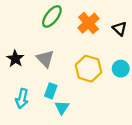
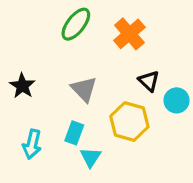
black triangle: (120, 29) -> (149, 81), moved
gray triangle: (45, 59) -> (84, 89), moved
yellow hexagon: (89, 69) -> (129, 122), moved

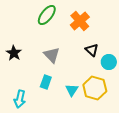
yellow hexagon: (129, 122) -> (95, 88), moved
cyan arrow: (32, 144) -> (20, 99), moved
cyan triangle: (90, 157) -> (72, 90), moved

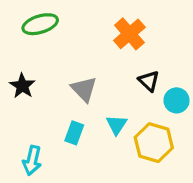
green ellipse: (47, 15) -> (40, 24), moved, turned 35
cyan triangle: (72, 90) -> (116, 125), moved

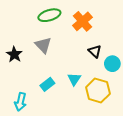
green ellipse: (40, 24) -> (49, 15), moved
gray triangle: (84, 89) -> (43, 45), moved
cyan rectangle: (74, 133) -> (47, 84), turned 32

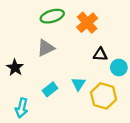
gray triangle: (43, 45) -> (46, 48), turned 48
black triangle: (95, 51) -> (100, 54), turned -40
black star: (14, 54) -> (15, 68), moved

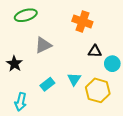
green ellipse: (52, 16) -> (26, 15), moved
orange cross: (87, 23) -> (82, 21), turned -30

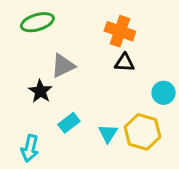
black triangle: (95, 51) -> (124, 63), moved
black star: (14, 64) -> (40, 91), moved
cyan triangle: (74, 79) -> (108, 133), moved

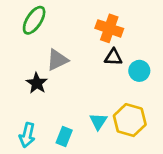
green ellipse: (37, 22) -> (34, 20), turned -40
cyan circle: (164, 93) -> (139, 71), moved
cyan rectangle: (69, 123) -> (64, 136), moved, turned -30

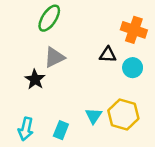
green ellipse: (34, 20) -> (49, 18), moved
orange cross: (109, 28) -> (134, 30), moved

